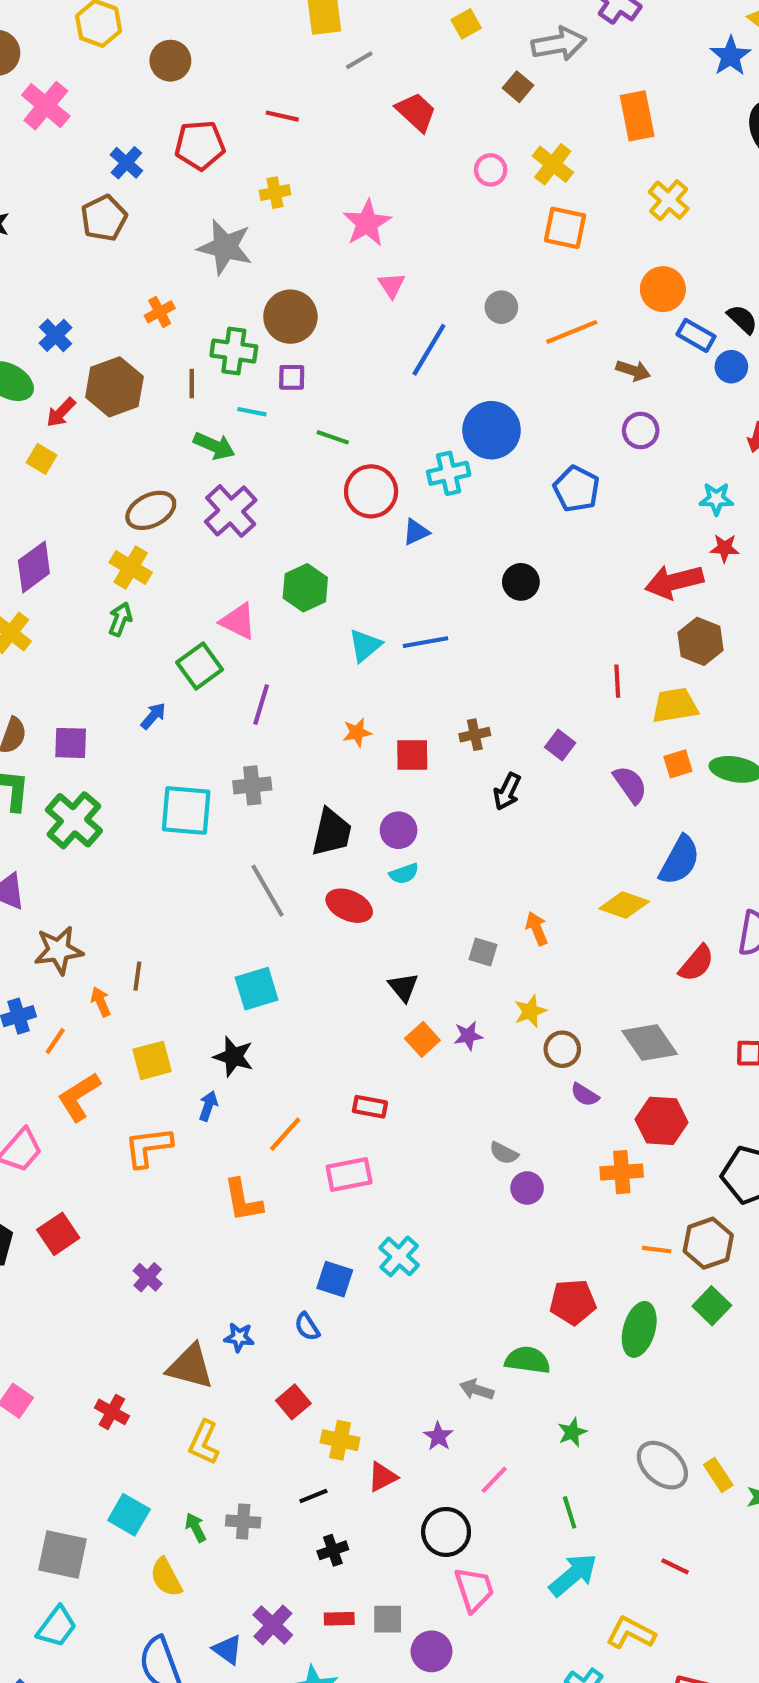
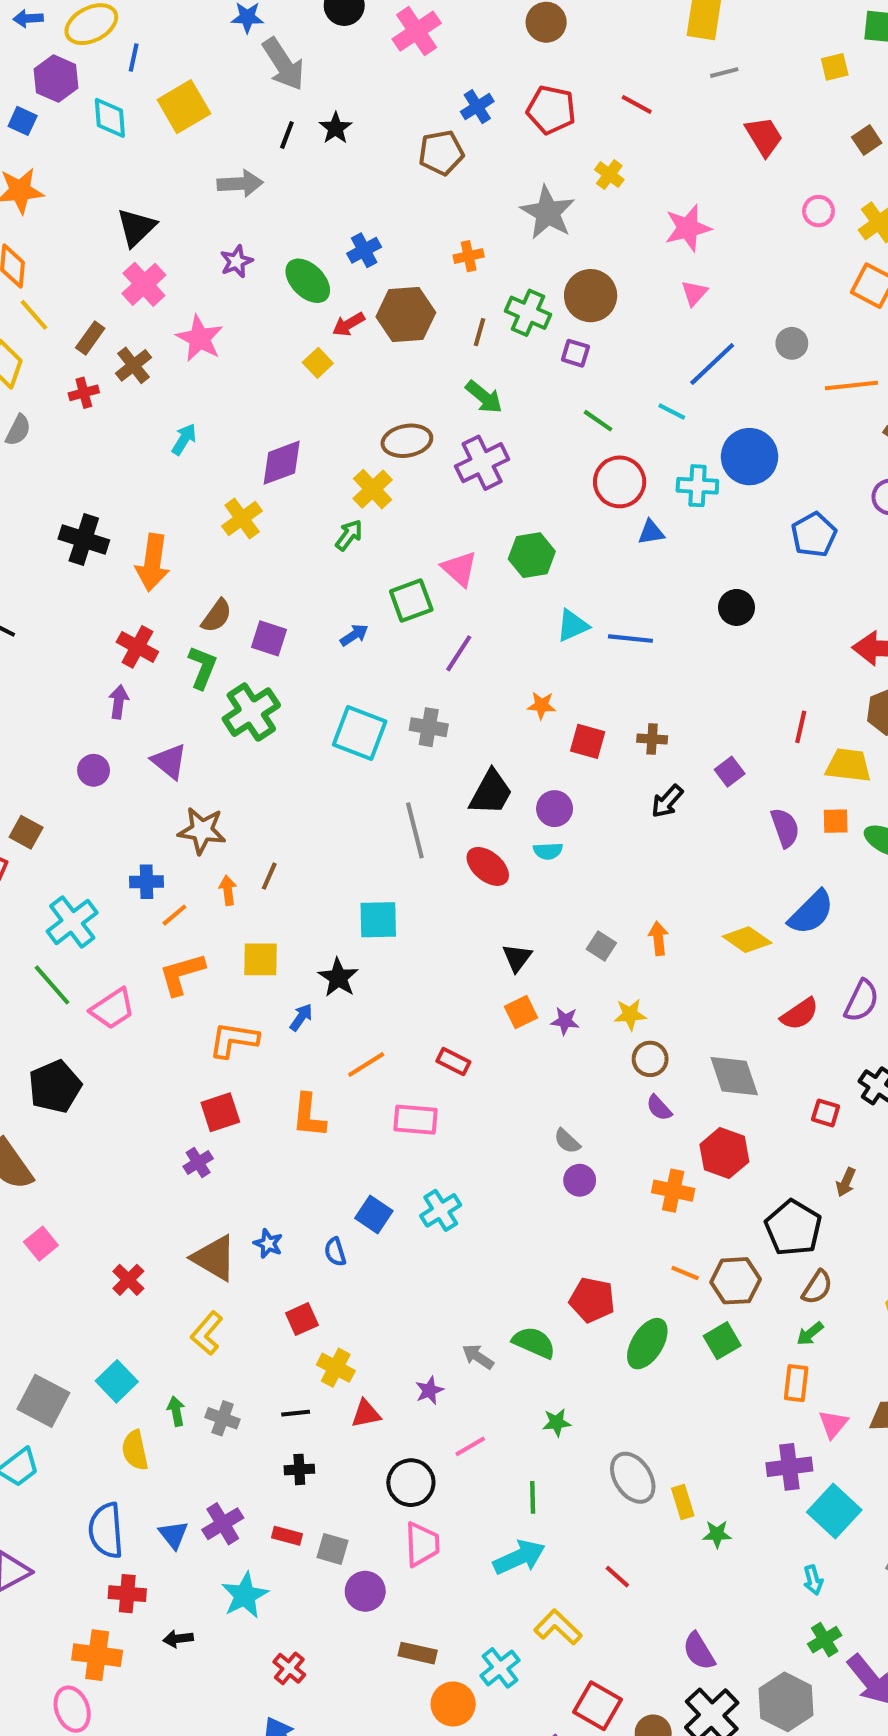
yellow cross: (275, 193) -> (609, 175), turned 32
cyan line: (252, 412) -> (672, 411), moved
red square: (58, 1234) -> (220, 1112), moved

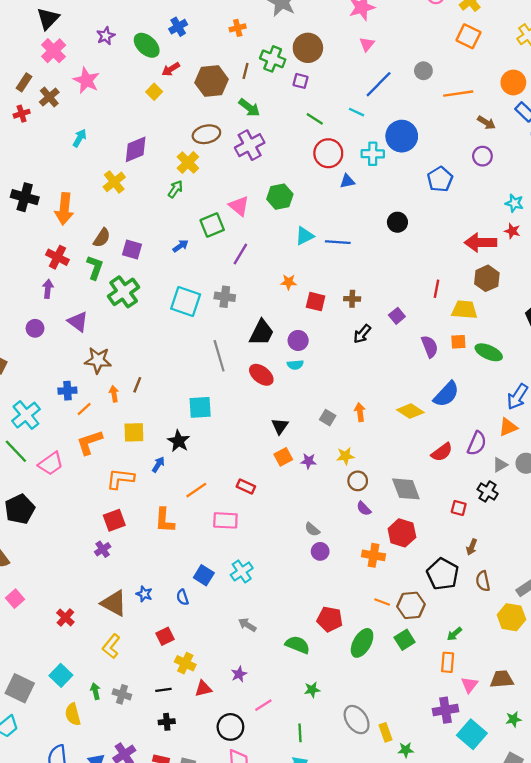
brown hexagon: (406, 315) -> (212, 81), moved
brown semicircle: (817, 1287) -> (483, 581), moved, turned 138
gray arrow: (478, 1357) -> (247, 625), moved

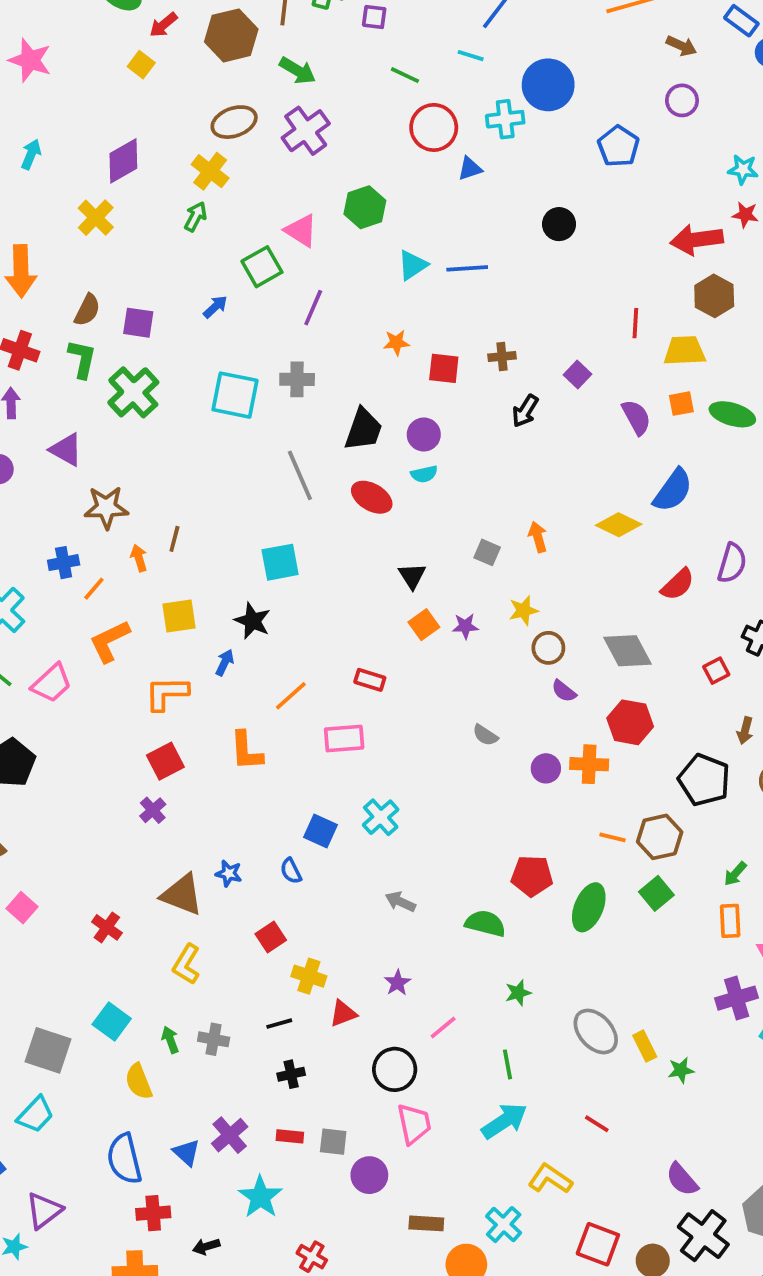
red square: (459, 508) -> (716, 671), turned -35
purple circle: (320, 551) -> (546, 768), moved

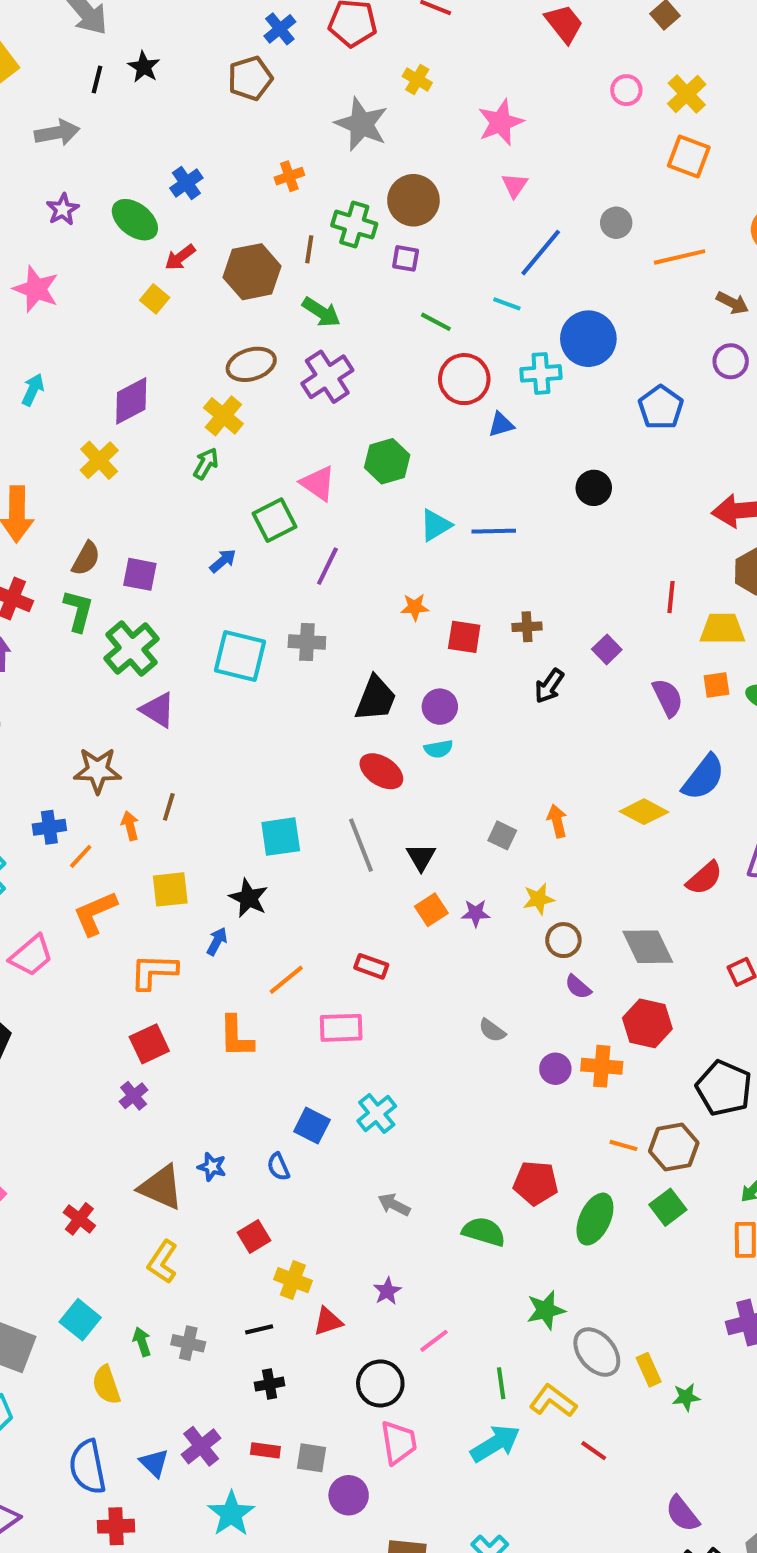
purple triangle: (66, 450) -> (158, 710), moved
gray line: (300, 475) -> (361, 845), moved
green star: (518, 993) -> (546, 1310), moved, size x1.4
yellow L-shape: (550, 1179) -> (553, 1401), moved

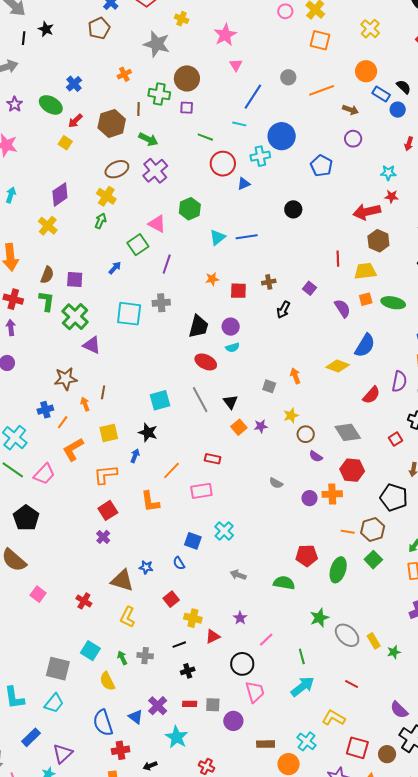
yellow L-shape: (553, 1401) -> (334, 718), moved

